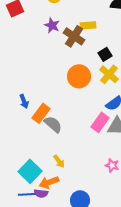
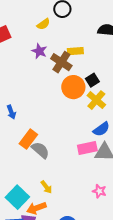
orange circle: (79, 76) -> (73, 87), moved
blue arrow: (24, 101) -> (11, 112), moved
pink rectangle: (100, 122) -> (87, 148), turned 42

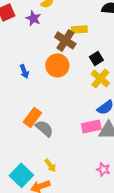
purple star: (39, 51) -> (33, 18), moved
orange circle: (73, 87) -> (57, 65), moved
blue arrow: (11, 112) -> (24, 71), moved

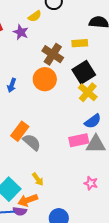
yellow rectangle: (79, 29) -> (80, 43), moved
black square: (96, 58) -> (84, 72), size x1.6
blue arrow: (24, 71) -> (12, 85), turned 40

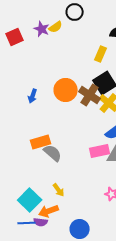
purple star: (21, 32) -> (42, 29), moved
yellow rectangle: (80, 43) -> (101, 54), turned -63
brown cross: (53, 54) -> (90, 95), moved
orange rectangle: (20, 131) -> (41, 142), turned 36

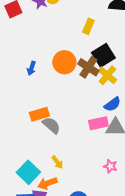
yellow rectangle: (101, 54) -> (88, 26), moved

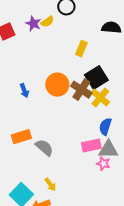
blue arrow: (31, 68) -> (24, 91), turned -40
blue semicircle: (112, 104) -> (105, 127), turned 144
orange rectangle: (39, 114) -> (21, 137), moved
pink star: (110, 166) -> (103, 164), moved

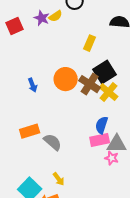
blue semicircle: (105, 127) -> (102, 125), moved

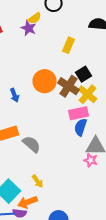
purple star: (42, 18) -> (29, 28), moved
black square: (105, 72) -> (84, 74), size x0.7
blue arrow: (33, 85) -> (15, 95), moved
pink rectangle: (100, 140) -> (79, 113), moved

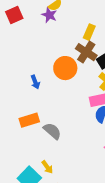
brown cross: (69, 86) -> (86, 52), moved
yellow arrow: (38, 181) -> (47, 167), moved

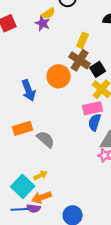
blue arrow: (35, 82) -> (29, 90), size x1.5
yellow arrow: (47, 167) -> (41, 175), turned -80

